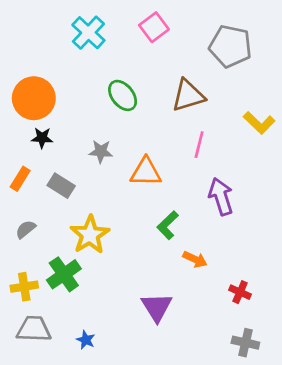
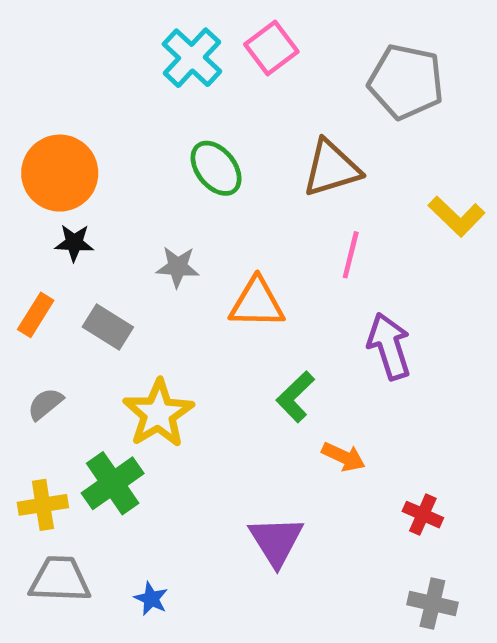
cyan cross: (88, 33) -> (192, 58), moved

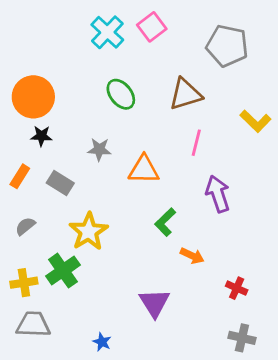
blue star: (151, 599) -> (102, 342), moved

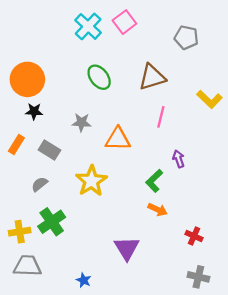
gray pentagon: (227, 46) -> (186, 37), size x0.7
purple arrow: (218, 194) -> (179, 159), size x0.6
green L-shape: (165, 222) -> (154, 181), moved
gray semicircle: (25, 226) -> (40, 184), moved
yellow star: (89, 232) -> (91, 181), moved

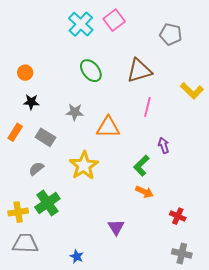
orange circle: (27, 79) -> (25, 73), size x0.5
purple triangle: (127, 248) -> (116, 227), size x0.7

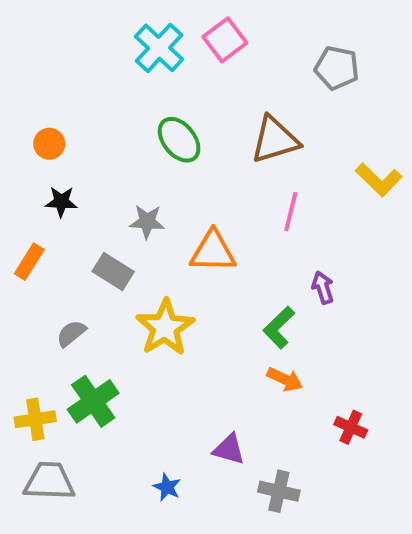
gray rectangle: (45, 137) -> (113, 272), moved
purple triangle: (116, 227) -> (229, 449), turned -42
gray cross: (182, 253) -> (279, 491), moved
blue star: (77, 257) -> (167, 487), moved

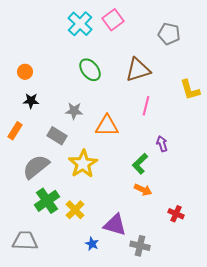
yellow L-shape: (379, 180) -> (190, 90), turned 30
gray semicircle: (71, 333) -> (36, 167), size x1.8
yellow cross: (35, 419) -> (75, 210), moved, turned -36
purple triangle: (229, 449) -> (115, 225), size x1.4
blue star: (167, 487) -> (92, 244), moved

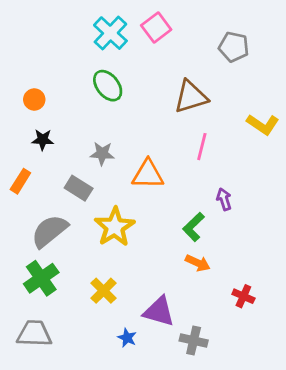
green ellipse: (90, 70) -> (108, 86), moved
yellow L-shape: (190, 90) -> (263, 124), turned -40
green cross: (47, 201) -> (41, 278), moved

